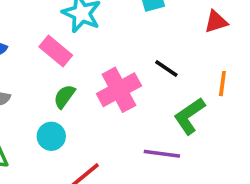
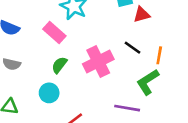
red triangle: (216, 22) -> (142, 15), moved
orange line: (222, 84) -> (159, 55), moved

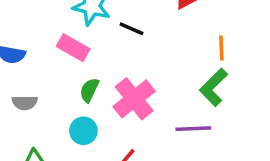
black line: (132, 48) -> (131, 29), moved
pink cross: (98, 62) -> (134, 99), moved

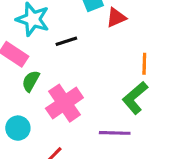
black line: (131, 29) -> (66, 41), turned -45
green semicircle: (89, 90) -> (31, 81), moved

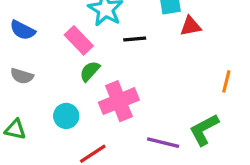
orange line: (144, 64) -> (226, 81), moved
green L-shape: (135, 98) -> (204, 130), moved

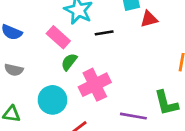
cyan circle: (66, 116) -> (52, 100), size x1.4
green L-shape: (204, 130) -> (166, 103), turned -72

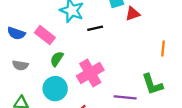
pink rectangle: (58, 37) -> (45, 35), moved
green semicircle: (69, 62) -> (57, 59), moved

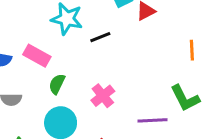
pink cross: (90, 73) -> (103, 96), size x0.7

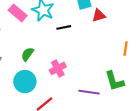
pink rectangle: (37, 56) -> (18, 13), moved

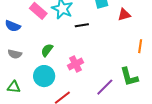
red triangle: (99, 15) -> (124, 15), moved
purple line: (89, 92) -> (105, 87), turned -54

